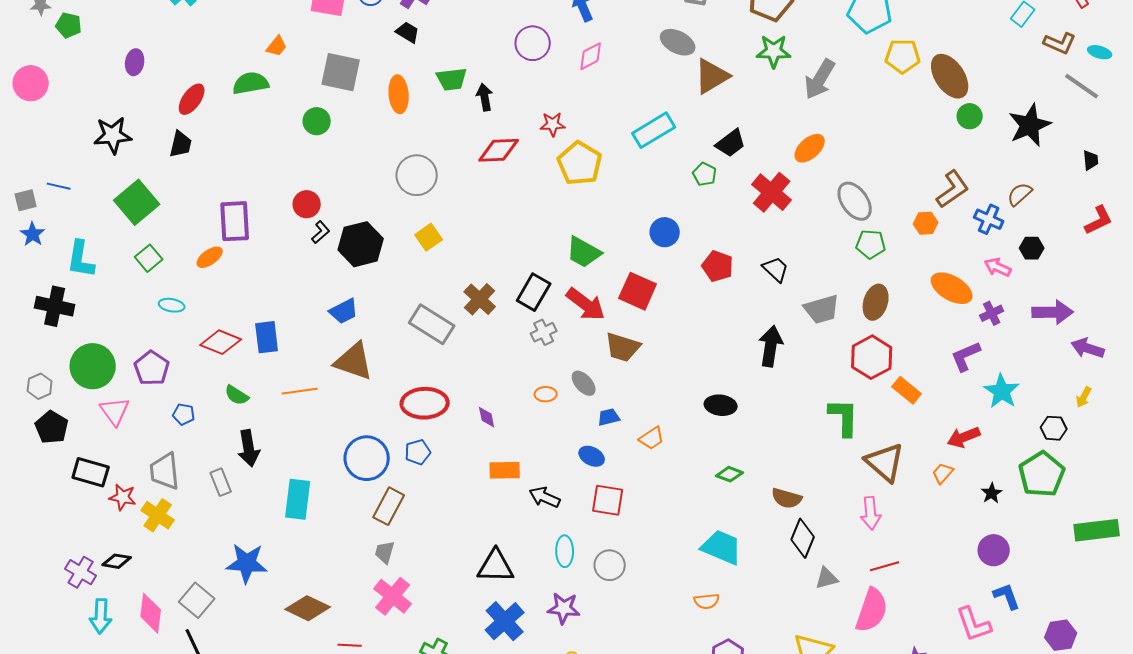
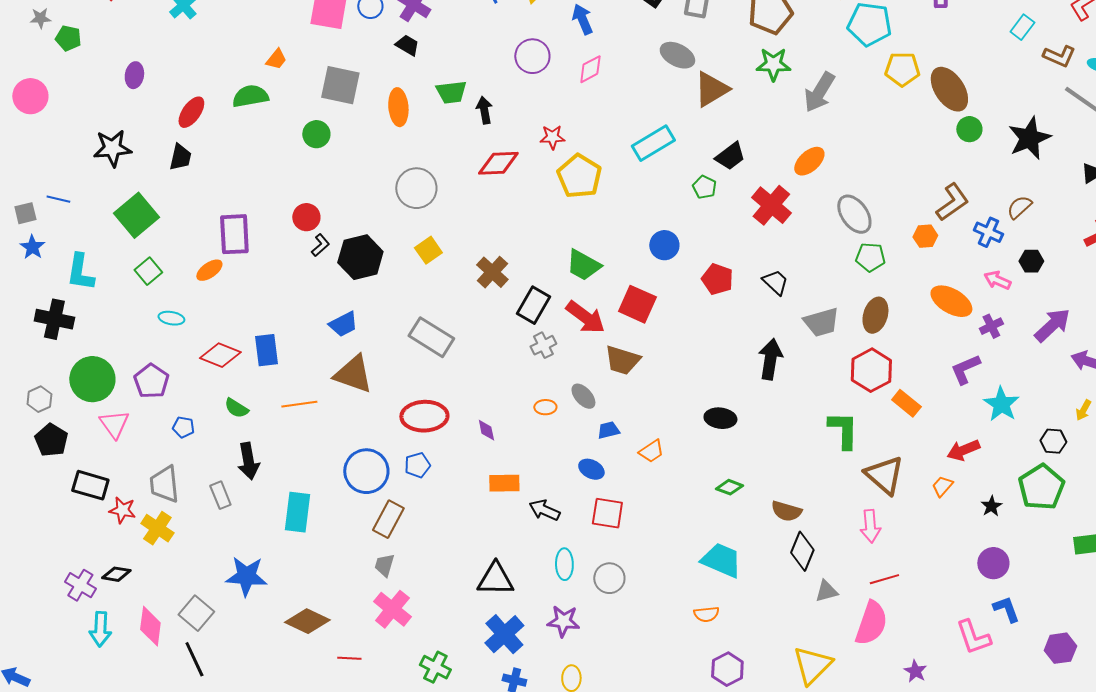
brown cross: (480, 299) -> (492, 272), moved
purple arrow: (1053, 312) -> (1052, 325), turned -42

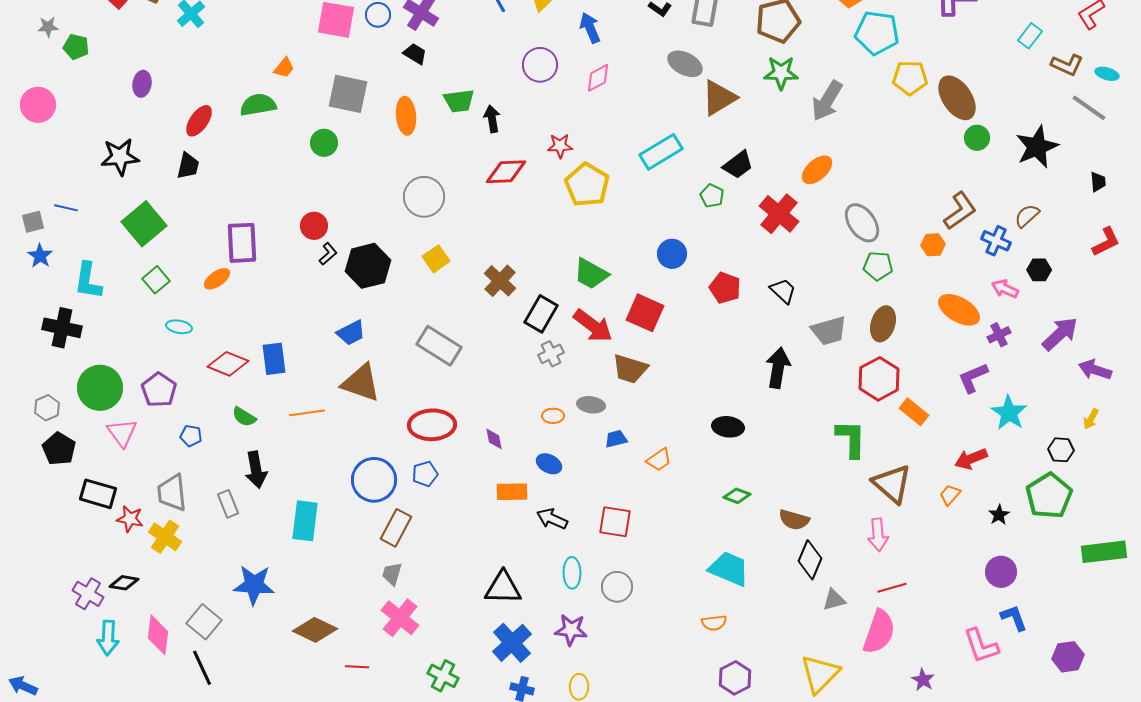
gray ellipse: (583, 396) -> (591, 405), turned -40
blue ellipse: (591, 469) -> (549, 464), moved

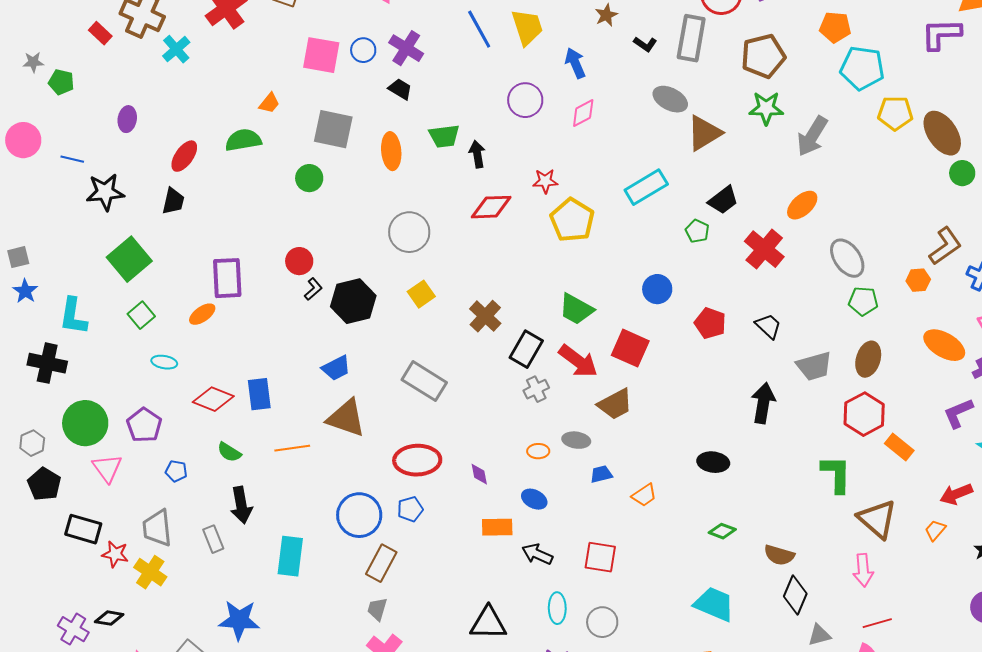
blue line: (66, 208) -> (72, 159), moved
brown trapezoid: (630, 369) -> (615, 404), turned -45

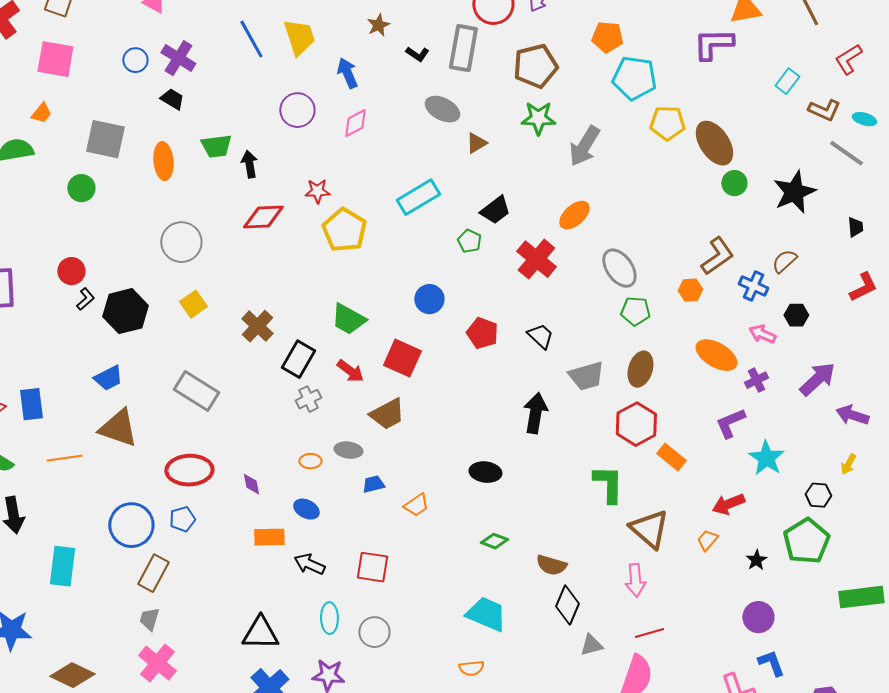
pink square: (321, 55) -> (55, 59), moved
brown triangle: (704, 133) -> (476, 143), size x0.6
red arrow: (578, 361) -> (350, 371), size x0.7

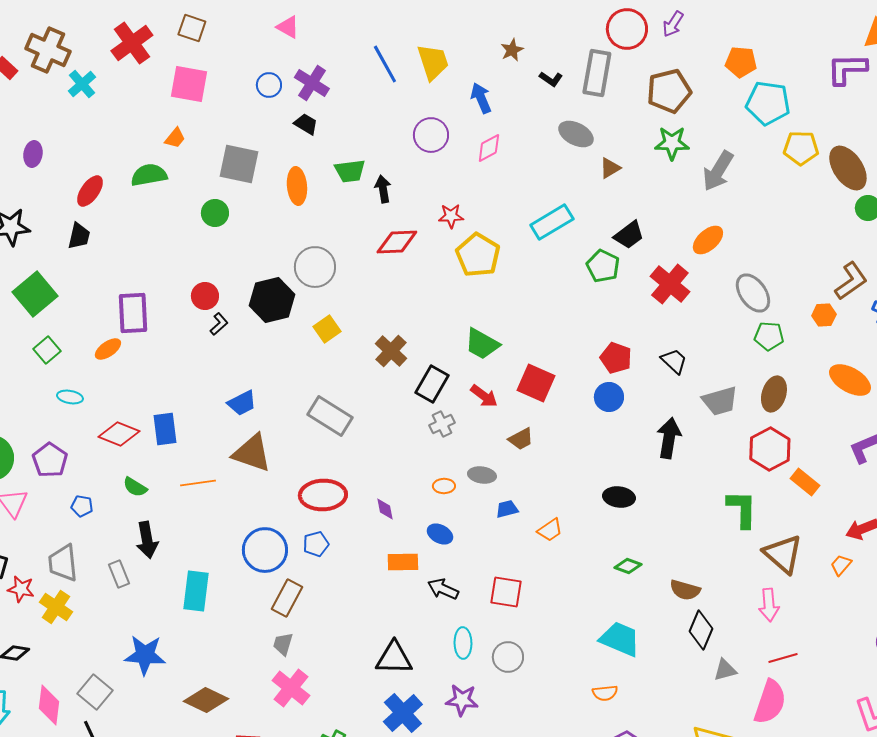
green pentagon: (469, 241) -> (603, 266), size x1.4
blue circle: (429, 299) -> (609, 397), moved
black hexagon: (125, 311) -> (272, 300), moved
brown trapezoid: (387, 414) -> (521, 439), size x0.7

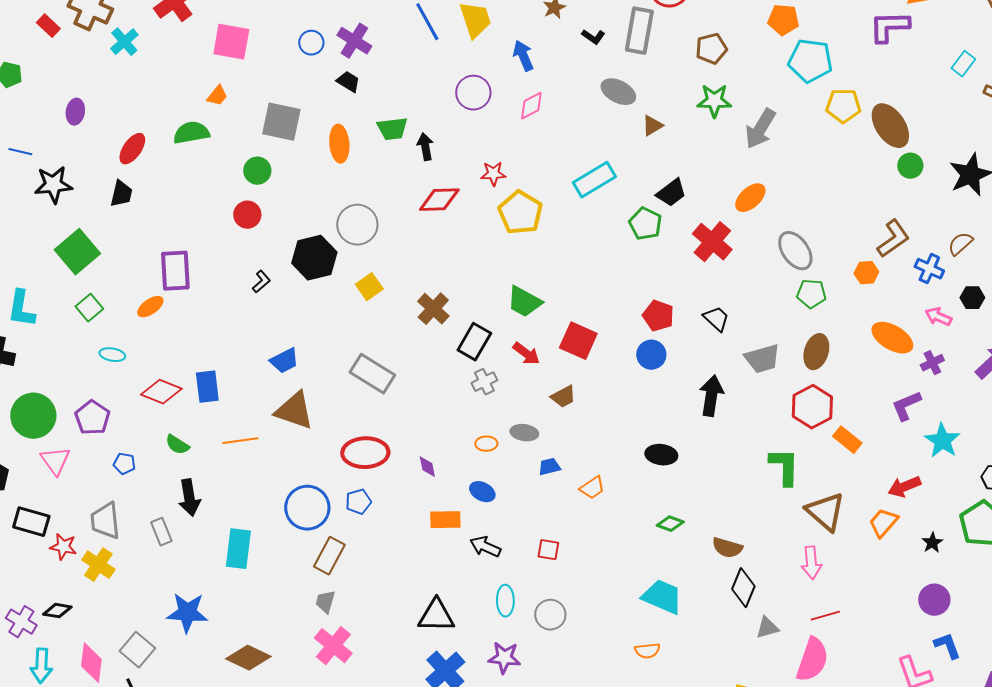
brown pentagon: (669, 91) -> (711, 49), size x0.7
red circle: (205, 296) -> (247, 215), moved
orange trapezoid: (841, 565) -> (883, 523), size x1.4
red square: (506, 592) -> (548, 550), size x0.7

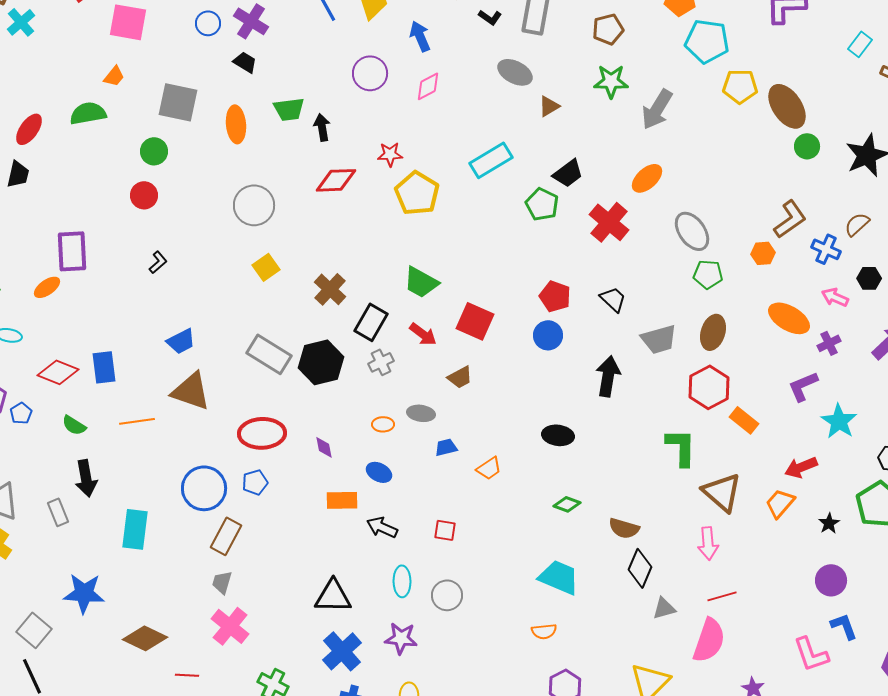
black hexagon: (314, 258) -> (321, 362), moved
blue pentagon: (124, 464) -> (21, 413), moved, turned 30

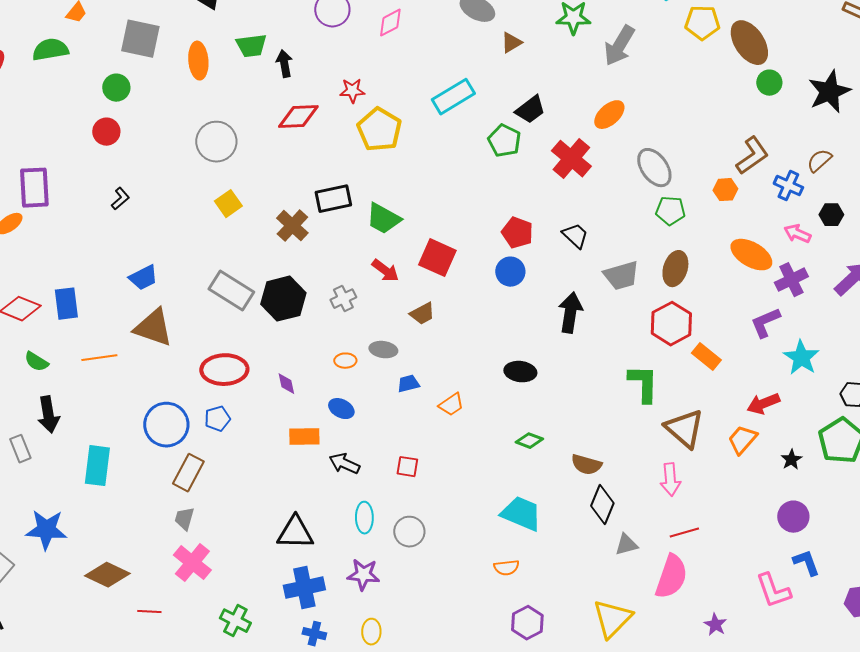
black rectangle: (371, 322) -> (333, 199), moved, turned 48
purple cross: (829, 343) -> (791, 280), size x1.4
blue cross: (342, 651) -> (304, 588), turned 30

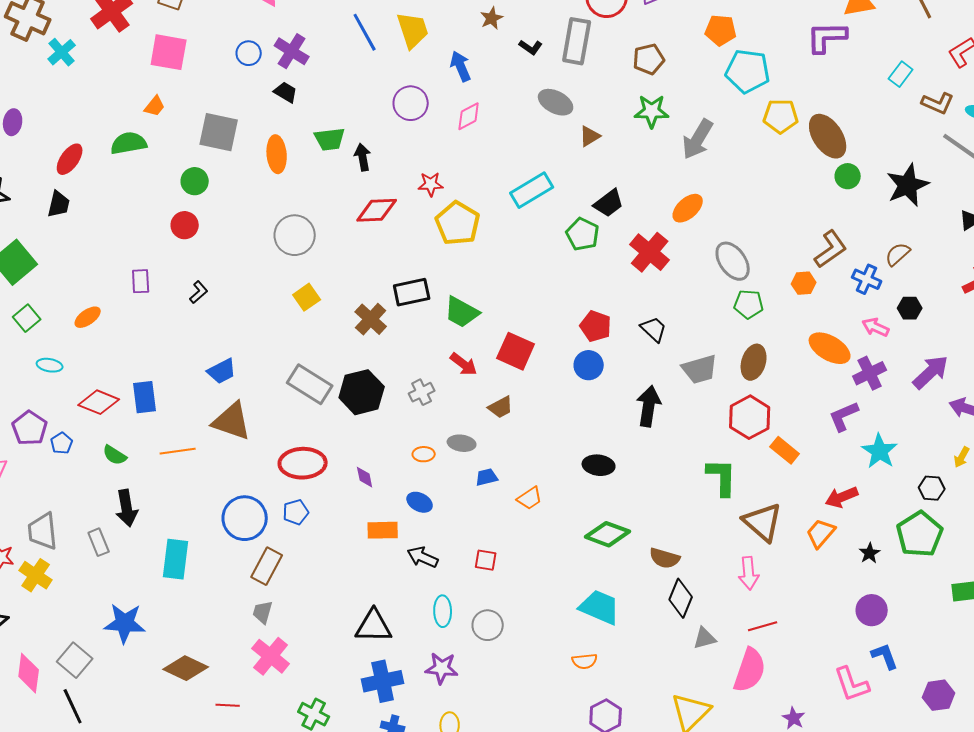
purple rectangle: (34, 188) -> (141, 281), moved, size x0.6
green diamond: (529, 441) -> (608, 534), size x1.6

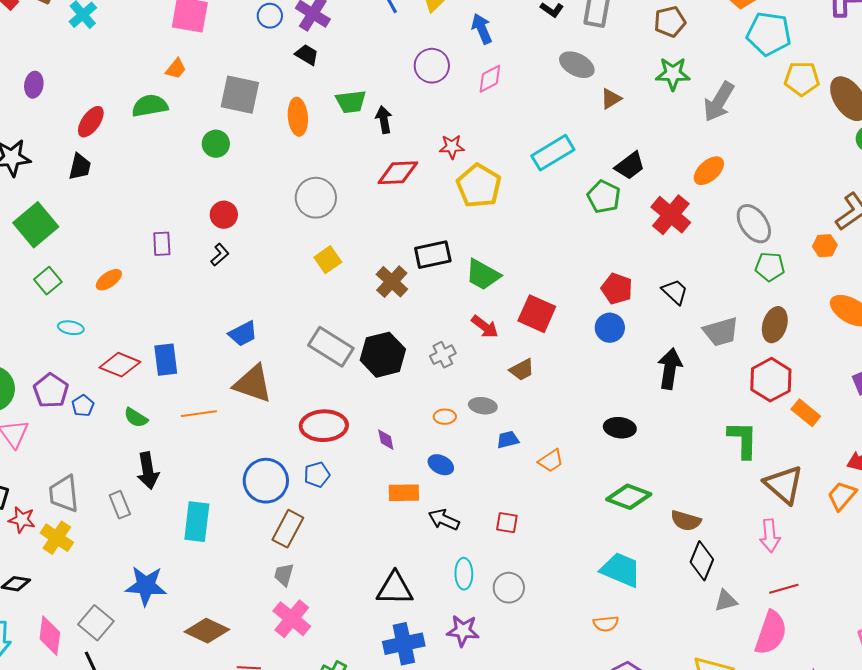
red circle: (185, 225) -> (224, 215), moved

